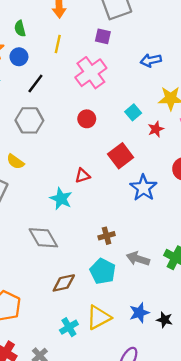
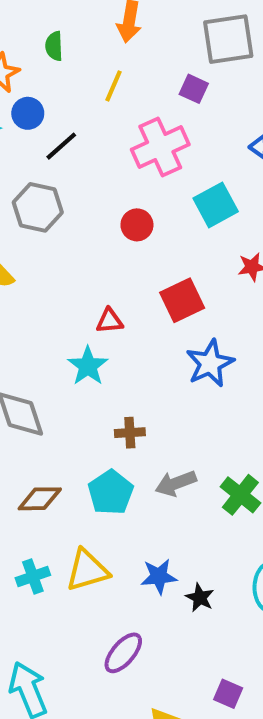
blue circle: (19, 57) -> (28, 113), moved
cyan square: (133, 112) -> (216, 205), moved, size x1.5
cyan star: (61, 199) -> (88, 366), moved
gray arrow: (138, 259) -> (176, 483), turned -50

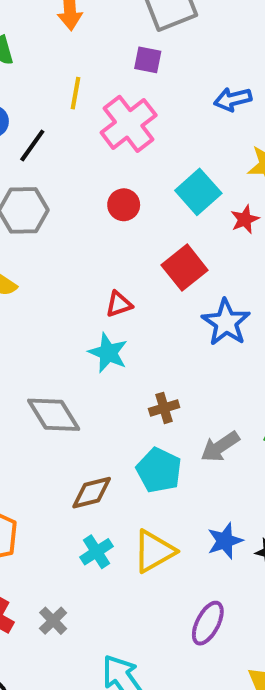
yellow line: (114, 86) -> (76, 93), moved
cyan square: (216, 205) -> (198, 192), moved
cyan cross: (33, 577) -> (96, 552), moved

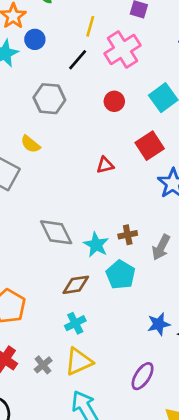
black line: (32, 146) -> (78, 60), moved
cyan star: (108, 353) -> (96, 245), moved
gray arrow: (220, 447) -> (161, 247), moved, turned -35
yellow triangle: (154, 551) -> (79, 362), moved

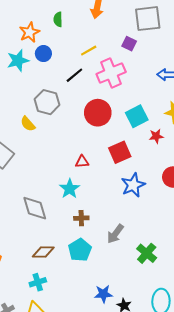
yellow line: (90, 26) -> (89, 51), turned 35
red circle: (114, 101) -> (98, 113), size x1.6
yellow semicircle: (30, 144) -> (28, 124), moved
brown cross: (128, 235) -> (81, 218), moved
cyan star: (96, 245) -> (70, 189), moved

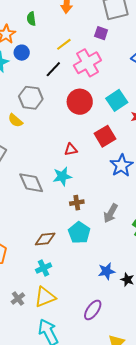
cyan star: (70, 189) -> (62, 176), turned 30
gray diamond: (35, 208) -> (31, 183), moved

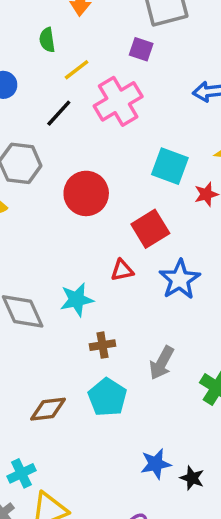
green semicircle: (31, 19) -> (47, 40), moved
cyan square: (117, 100) -> (170, 166), turned -35
red circle: (80, 102) -> (86, 193), moved
red triangle: (71, 149) -> (122, 270), moved
cyan cross: (44, 268) -> (21, 473), moved

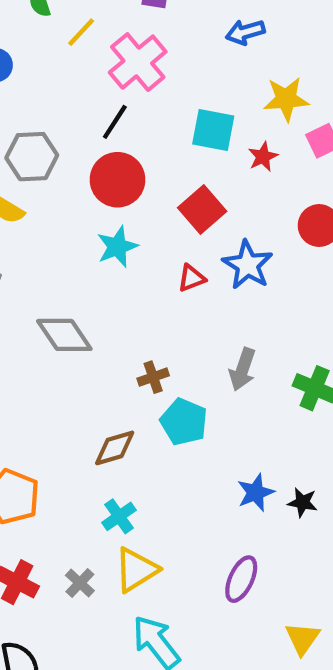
black line: (59, 113) -> (115, 122), moved
red triangle: (122, 270) -> (191, 278), moved
cyan star: (77, 300) -> (117, 247), moved
brown cross: (103, 345) -> (153, 377), moved
cyan cross: (21, 473) -> (119, 516), moved

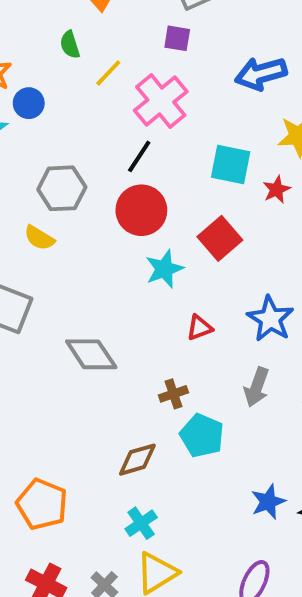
blue arrow: (245, 32) -> (261, 74), size x1.4
cyan star: (117, 247) -> (164, 269), moved
blue star: (248, 265) -> (270, 319), moved
red triangle: (191, 278) -> (199, 328), moved

